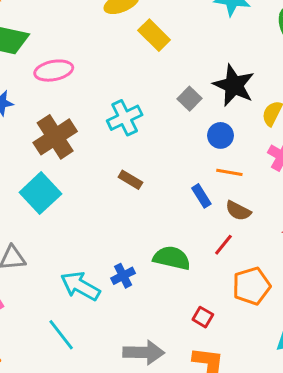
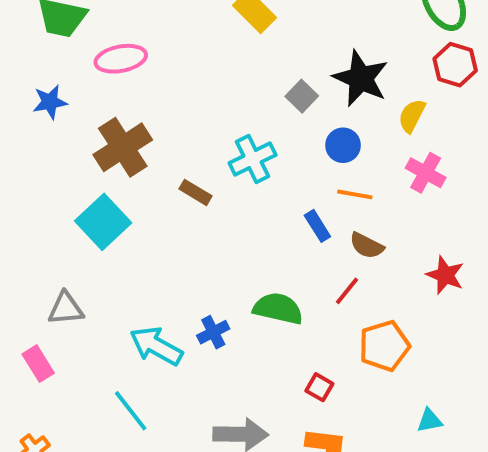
cyan cross: (125, 118) -> (253, 159), moved
brown rectangle: (130, 180) -> (195, 192), moved

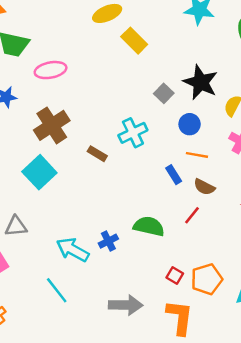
orange pentagon: (384, 346) -> (207, 279), moved

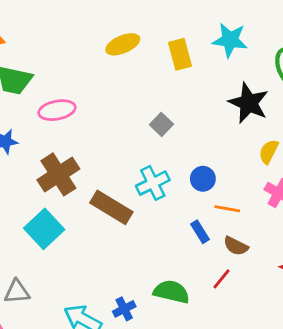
yellow rectangle: (134, 41) -> (180, 54), moved, turned 30
black star: (201, 82) -> (249, 103), moved
gray square: (164, 93) -> (161, 124), moved
blue circle: (190, 124) -> (203, 179), moved
brown rectangle: (97, 154) -> (111, 207), size x1.8

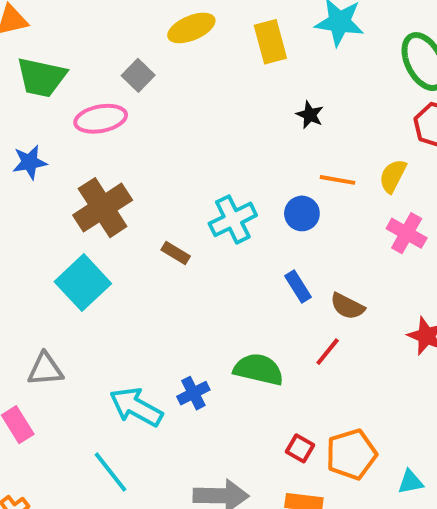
black star: (249, 103) -> (310, 115), moved, size x0.5
gray square: (161, 124) -> (138, 75), moved
brown rectangle: (111, 207) -> (176, 253), size x0.5
orange line: (227, 209) -> (337, 180), moved

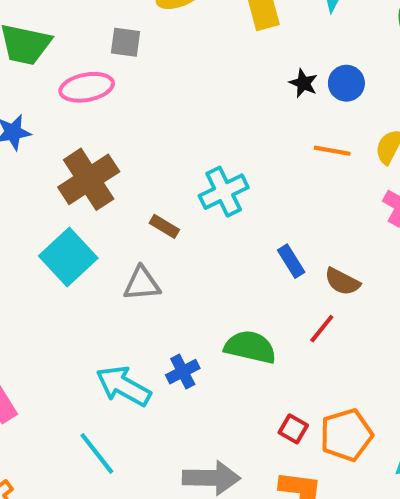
gray square: (138, 75) -> (125, 42), turned -36
blue circle: (302, 213) -> (346, 83), moved
gray triangle: (45, 369) -> (142, 284), moved

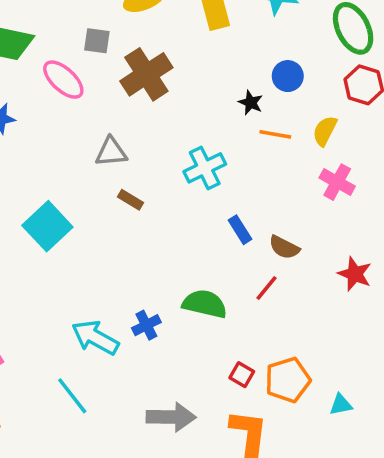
black star: (303, 83) -> (251, 103), moved
pink ellipse: (87, 87) -> (63, 80), turned 54
brown cross: (89, 179) -> (146, 74), moved
cyan cross: (224, 192) -> (205, 168), moved
gray triangle: (142, 284) -> (111, 152), moved

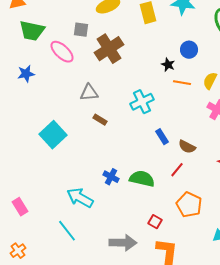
blue cross: (146, 325) -> (111, 177), moved, turned -35
red square: (242, 375) -> (155, 222), moved
orange pentagon: (288, 380) -> (189, 205), moved, turned -30

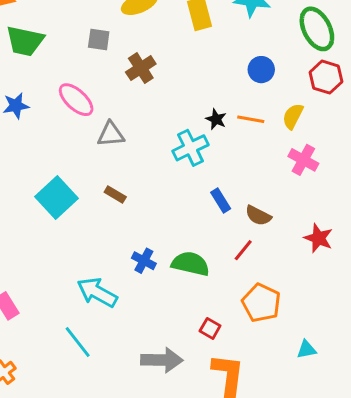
brown cross: (109, 49) -> (141, 68), size x0.7
pink ellipse: (62, 52) -> (76, 100), moved
black star: (168, 65) -> (216, 119), moved
brown rectangle: (100, 120) -> (115, 194), moved

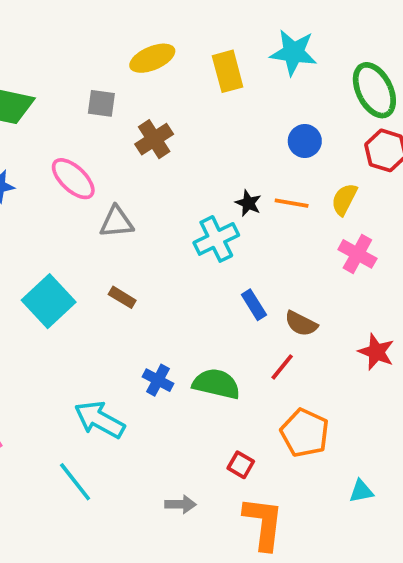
gray arrow: (162, 360) -> (181, 504), size x0.6

